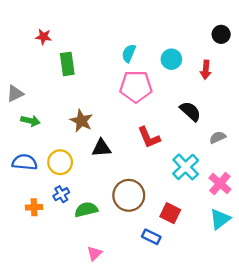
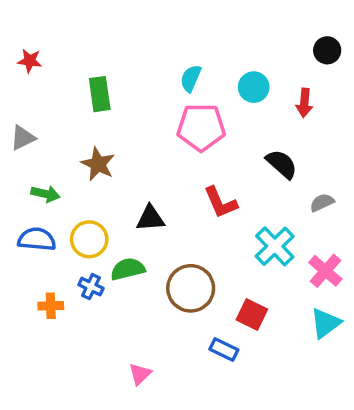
red star: (44, 37) -> (30, 61), moved
green arrow: (30, 121) -> (45, 194), moved
brown star: (81, 121) -> (98, 164), moved
blue cross: (61, 194) -> (91, 287), turned -35
green semicircle: (86, 210) -> (128, 269), moved

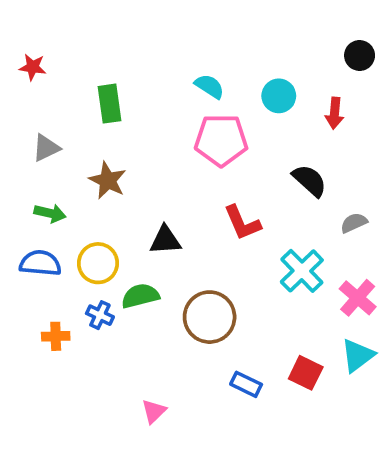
cyan semicircle: (191, 78) -> (210, 86), turned 100
gray triangle: (23, 138) -> (46, 148), moved
red square: (252, 315) -> (306, 373), moved

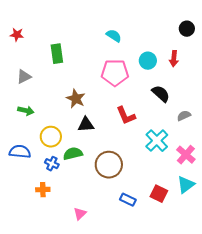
cyan semicircle: (210, 86) -> (114, 36), moved
cyan circle: (279, 96) -> (148, 61), moved
brown star: (108, 180) -> (76, 99), moved
blue semicircle: (40, 263) -> (20, 152), moved
orange cross: (56, 336) -> (43, 190), moved

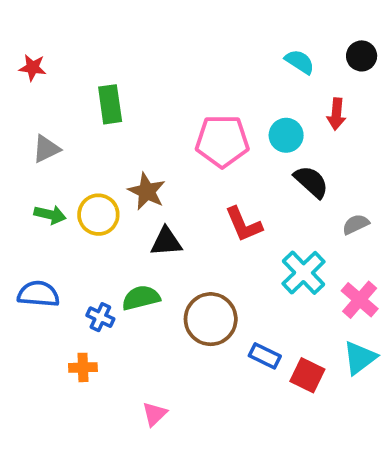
cyan semicircle: (114, 36) -> (300, 62), moved
cyan circle: (148, 61) -> (286, 135), moved
yellow circle: (51, 137) -> (98, 215), moved
blue rectangle: (128, 200) -> (265, 356), moved

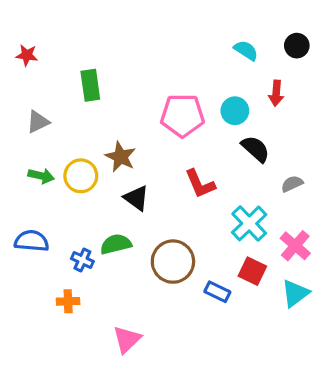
black triangle: (166, 242) -> (136, 198), turned 40
red square: (307, 375) -> (252, 271), moved
pink triangle: (155, 414) -> (127, 339), size x1.4

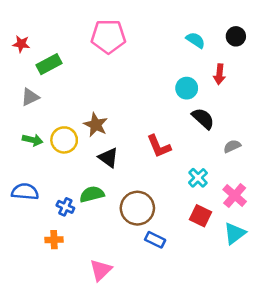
green rectangle: (90, 85) -> (49, 64), moved, turned 70
pink pentagon: (182, 115) -> (108, 36), moved
cyan cross: (249, 223) -> (198, 178), size x0.7
blue rectangle: (217, 292) -> (155, 240), moved

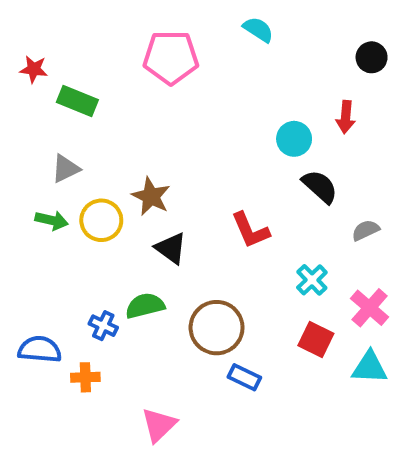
cyan semicircle: (195, 40) -> (258, 30), moved
green rectangle: (49, 64) -> (77, 101), turned 50
gray triangle: (30, 97) -> (66, 169), moved
blue semicircle: (25, 192) -> (40, 349), moved
cyan triangle: (235, 233) -> (370, 367), turned 40

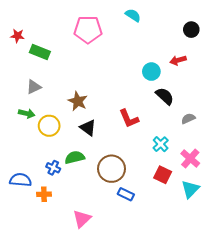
red arrow: (346, 117) -> (178, 60), turned 70
yellow circle: (101, 220) -> (49, 126), moved
cyan triangle: (370, 367) -> (190, 189), turned -48

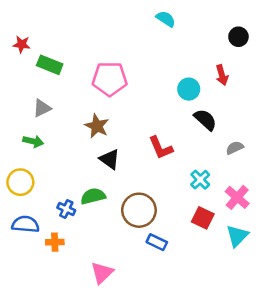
pink pentagon: (88, 30) -> (110, 79), moved
red arrow: (178, 60) -> (222, 75), turned -91
yellow circle: (49, 126) -> (20, 182), moved

